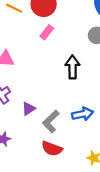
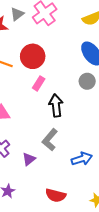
black arrow: (73, 67) -> (56, 106), moved
gray L-shape: (51, 121) -> (50, 140), moved

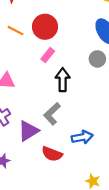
purple triangle: (29, 159) -> (28, 131), size x1.5
red semicircle: (56, 195) -> (52, 154), moved

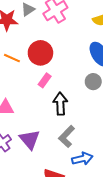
gray L-shape: (52, 114) -> (67, 136), moved
purple triangle: (28, 131) -> (30, 139), moved, turned -35

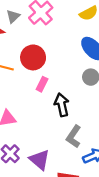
purple triangle: (30, 139) -> (39, 160), moved

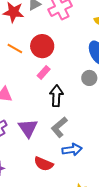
purple triangle: (39, 160) -> (28, 128), moved

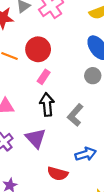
black arrow: (56, 96) -> (47, 105), moved
gray L-shape: (59, 127) -> (75, 115), moved

